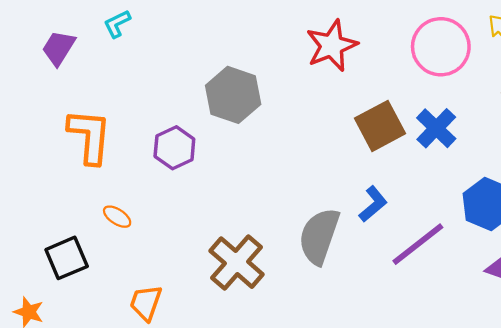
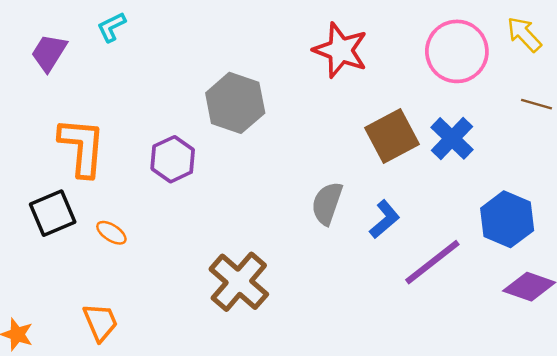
red star: (332, 46) -> (341, 50), turned -30
gray semicircle: (319, 236) -> (327, 203), moved, size x0.7
black square: (67, 258) -> (53, 213), moved
orange trapezoid: (146, 303) -> (100, 322), moved, turned 138

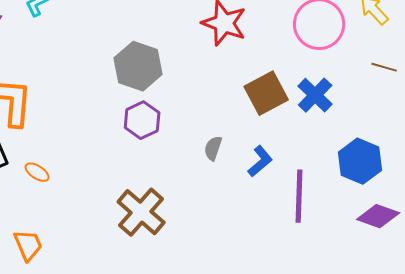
purple hexagon: (173, 159) -> (142, 120), moved
gray semicircle: (327, 203) -> (213, 148), size x0.7
purple line: (432, 262) -> (299, 196), turned -50

